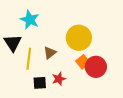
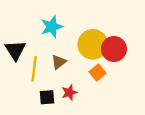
cyan star: (30, 20) -> (52, 27), moved, turned 30
red circle: (96, 67) -> (114, 49), moved

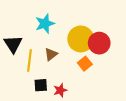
red star: (69, 92) -> (60, 90), moved

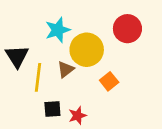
yellow circle: (81, 39) -> (87, 50), moved
red circle: (99, 43) -> (127, 29), moved

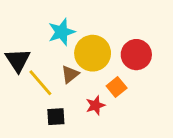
red circle: (127, 29) -> (136, 55), moved
yellow line: (38, 77) -> (40, 83), turned -48
red star: (77, 116) -> (95, 105), moved

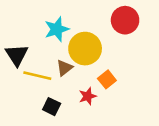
red circle: (136, 55) -> (125, 20), moved
yellow line: (40, 83) -> (37, 76), turned -36
black square: (56, 117) -> (52, 107), turned 30

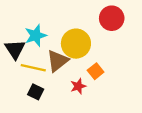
cyan star: (57, 29) -> (36, 35), moved
brown triangle: (64, 68) -> (58, 61), size x1.5
black square: (52, 107) -> (36, 92), moved

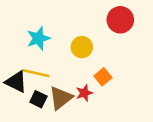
yellow circle: (76, 44) -> (82, 47), size x0.7
black triangle: (15, 49) -> (16, 82), moved, turned -30
brown triangle: (58, 61) -> (61, 98), moved

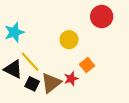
cyan star: (38, 38) -> (14, 32), moved
yellow line: (36, 73) -> (30, 62), turned 35

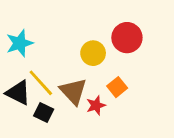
red circle: (102, 17) -> (127, 38), moved
brown triangle: (51, 83) -> (73, 91), moved, turned -35

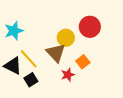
brown triangle: (73, 91) -> (56, 53), moved
black square: (44, 112) -> (31, 80), turned 32

